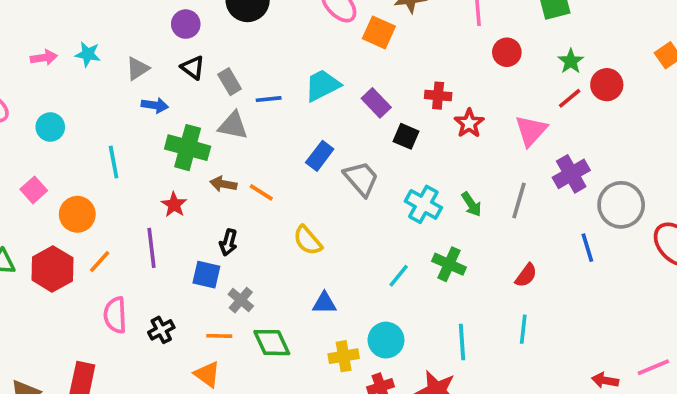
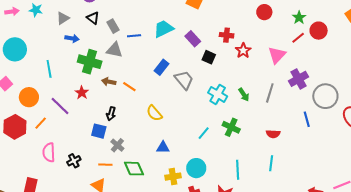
cyan circle: (50, 127) -> (15, 49), size x1.5
purple line: (152, 248) -> (60, 106), moved, turned -40
red semicircle: (526, 275) -> (273, 134), turned 56

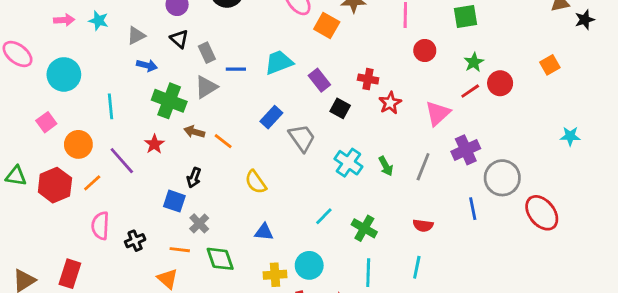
gray triangle: (114, 50) -> (206, 87), turned -48
green cross: (231, 127) -> (364, 228), moved

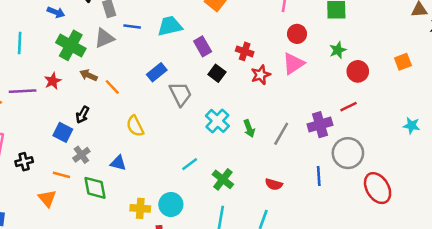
red line: (470, 91) -> (348, 107), moved
pink triangle: (438, 113) -> (293, 64), moved
purple line: (122, 161) -> (23, 91), turned -60
blue triangle: (264, 232) -> (118, 163), moved

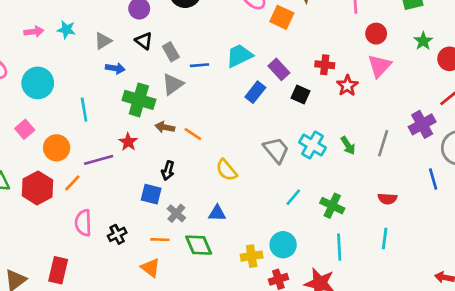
blue rectangle: (157, 72) -> (255, 92), moved
gray trapezoid: (180, 94) -> (276, 150), moved

